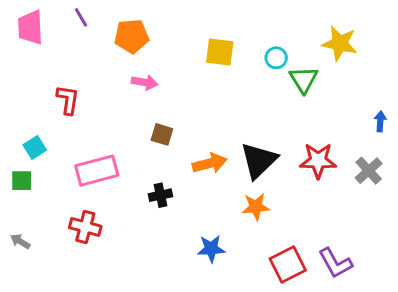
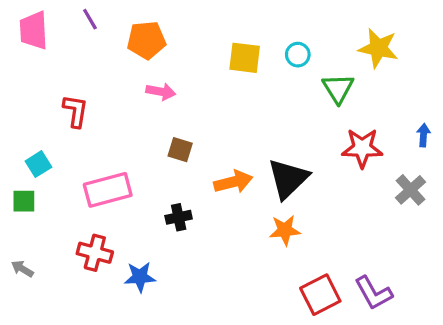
cyan circle: (276, 58) -> (298, 55), moved
red star: (318, 160) -> (362, 148), moved
blue star: (211, 249) -> (140, 277), moved

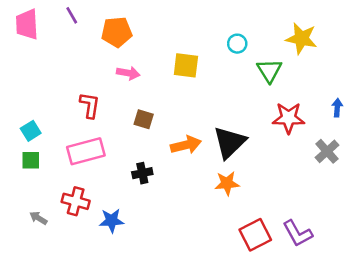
yellow square: (245, 58) -> (186, 65), moved
red L-shape: (75, 111) -> (90, 105), moved
green square: (24, 201) -> (31, 160), moved
gray arrow: (22, 269) -> (38, 218), moved

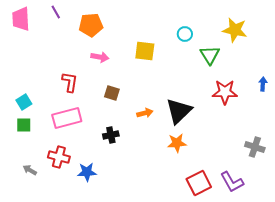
orange arrow: (186, 145) -> (145, 113), size x0.7
gray cross: (327, 151) -> (255, 147), moved, turned -30

